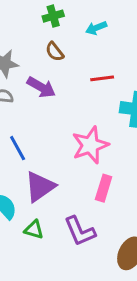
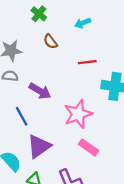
green cross: (53, 16) -> (39, 14), moved, turned -35
purple arrow: (41, 87) -> (40, 91), moved
pink rectangle: (104, 188) -> (88, 147), turned -72

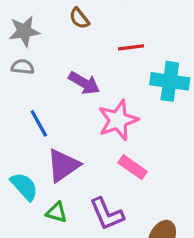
purple arrow: (40, 91) -> (84, 83), moved

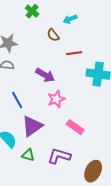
brown semicircle: (79, 18) -> (53, 35), moved
pink star: (118, 120) -> (56, 99), moved, size x0.7
purple L-shape: (107, 214) -> (59, 156), turned 130

